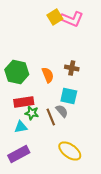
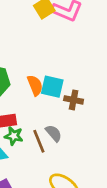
brown cross: (72, 68) -> (74, 100), moved
cyan square: (69, 96) -> (52, 87), moved

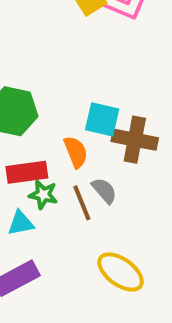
orange semicircle: (35, 85) -> (76, 152), moved
brown cross: (74, 100) -> (135, 140), size x1.5

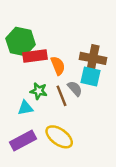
cyan square: (102, 119) -> (91, 77), moved
red rectangle: (27, 172) -> (35, 56), moved
yellow ellipse: (121, 272) -> (59, 137), moved

